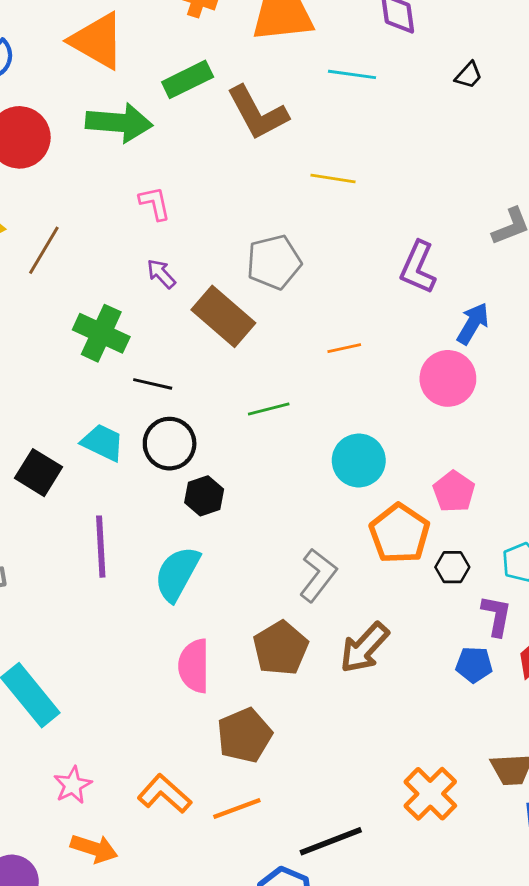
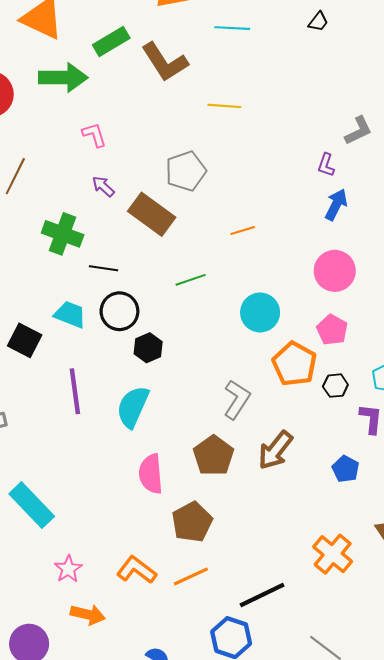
purple L-shape: (418, 267) -> (326, 165), moved, size x0.6
pink circle: (448, 378) -> (335, 271), moved
blue pentagon: (474, 665) -> (346, 469), moved, turned 30

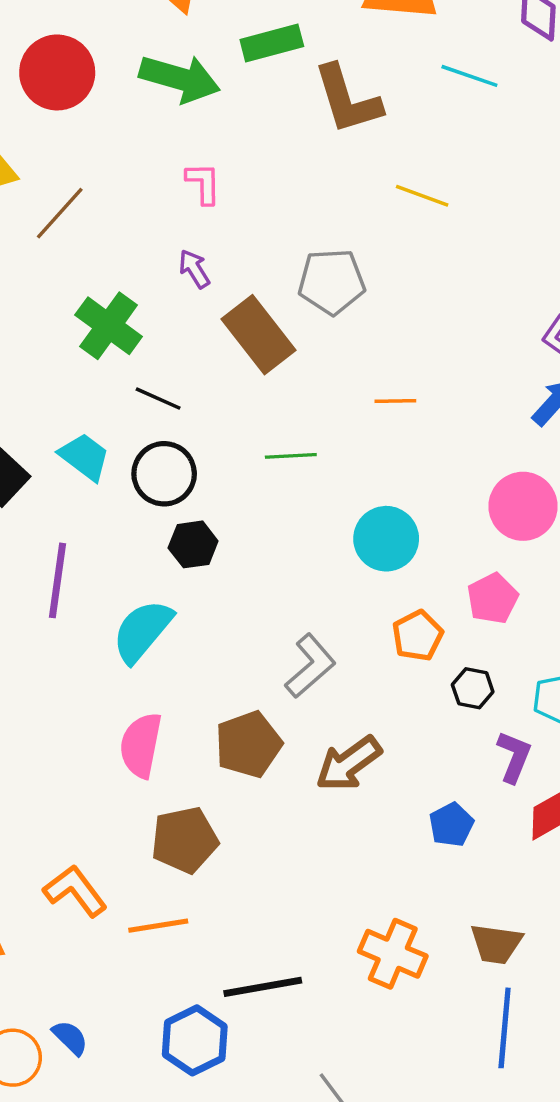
orange pentagon: (294, 364) -> (418, 636), size x0.7
orange cross: (333, 554) -> (393, 954), turned -33

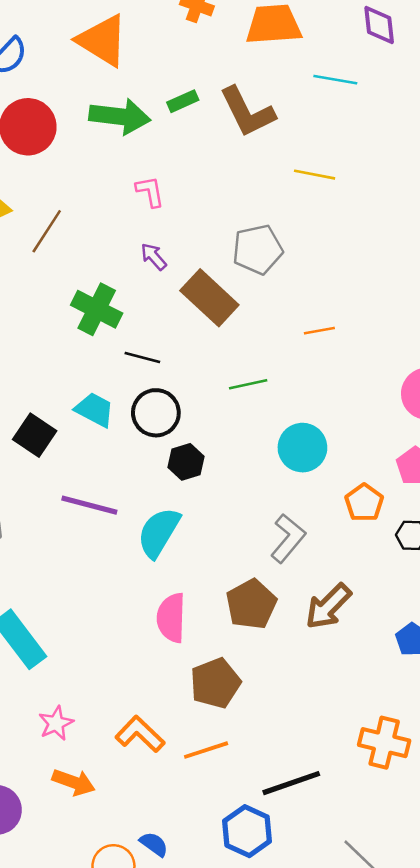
green rectangle: (272, 43) -> (183, 101), moved, size x0.7
cyan circle: (386, 539) -> (302, 448), moved
purple line: (58, 580) -> (89, 505), turned -74

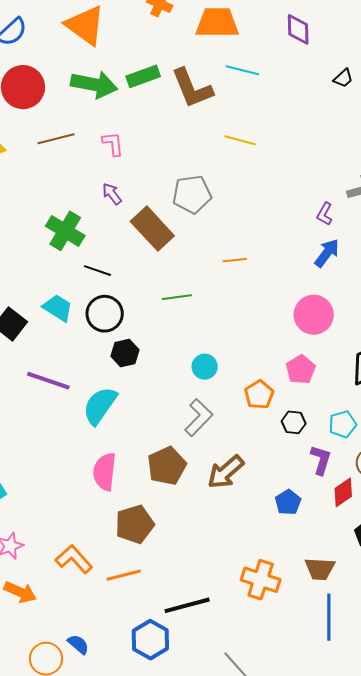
cyan line: (335, 80) -> (242, 70), moved
green rectangle: (183, 101) -> (143, 76), size x1.4
brown line: (47, 231) -> (56, 139), moved, turned 39
cyan circle: (302, 448) -> (205, 367), moved, size x0.7

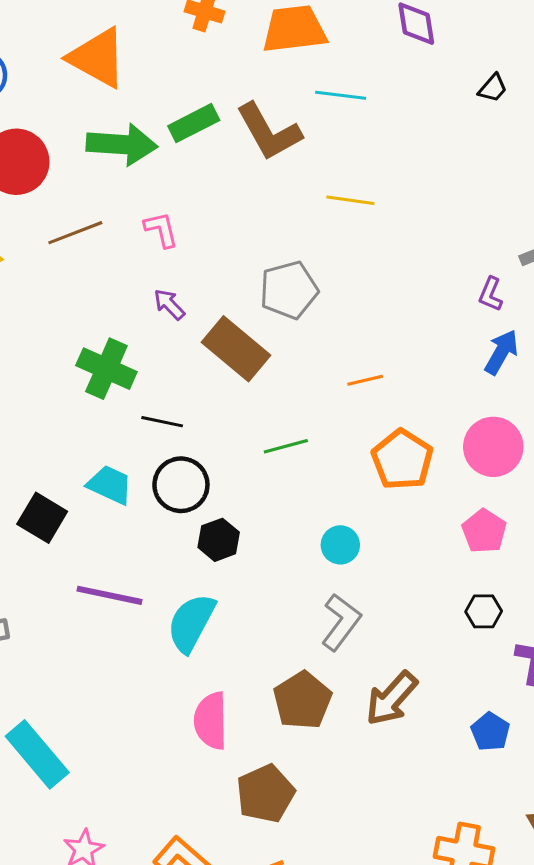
orange pentagon: (259, 395) -> (402, 460), moved, size x1.4

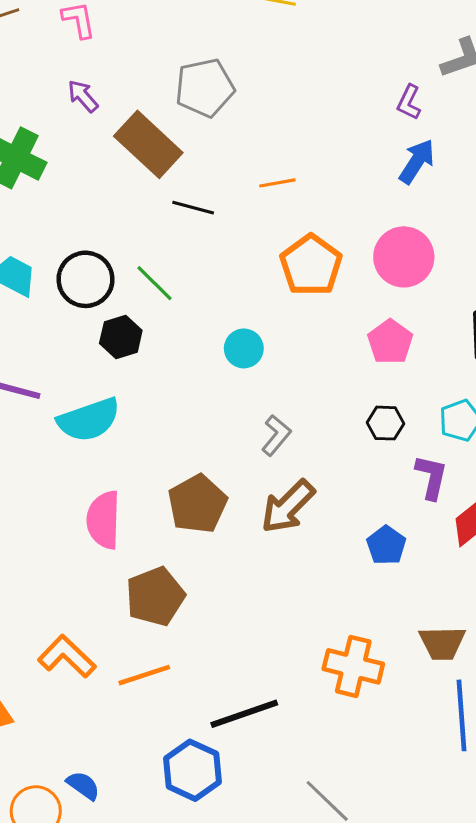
black line: (162, 422) -> (193, 208), moved
green line: (286, 446) -> (155, 283), moved, turned 57
gray L-shape: (341, 622) -> (276, 435), moved, size x0.7
cyan semicircle: (191, 623) -> (89, 420), turned -140

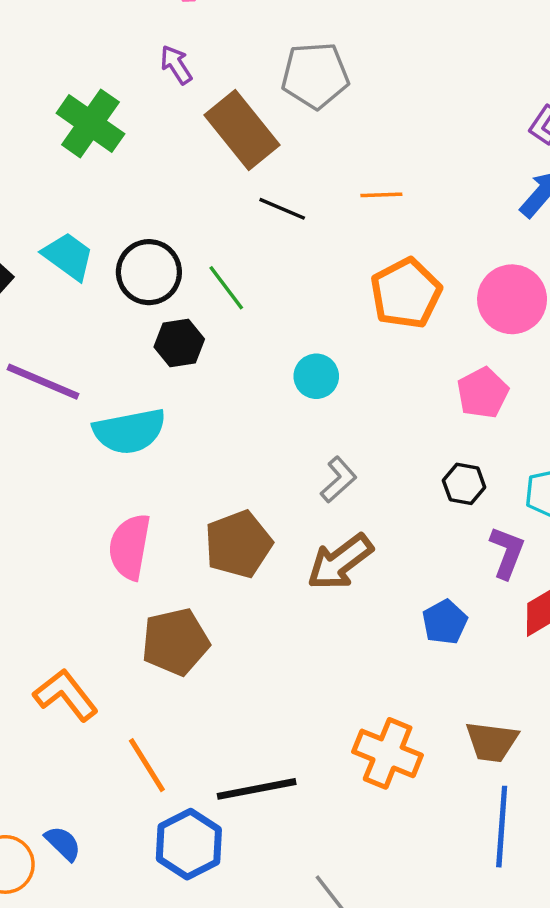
orange line: (144, 675) -> (147, 765), moved, turned 68

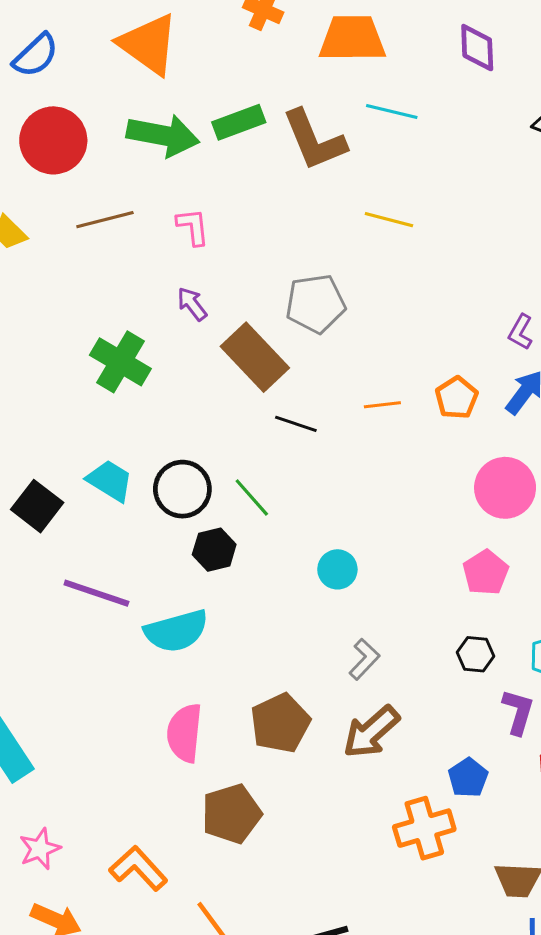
orange pentagon: (406, 293) -> (457, 398), moved, size x0.7
orange cross: (388, 753) -> (424, 828), moved, turned -34

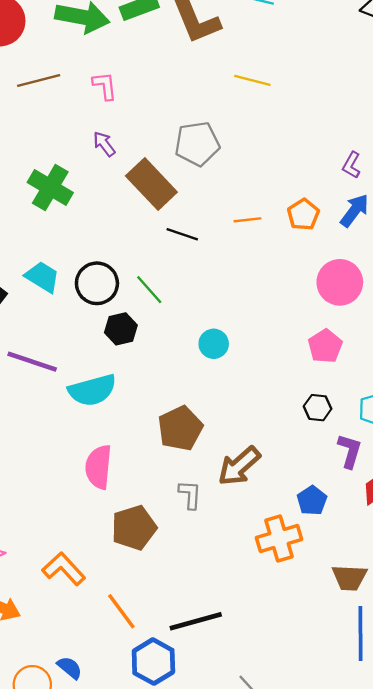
gray L-shape: (364, 659) -> (190, 495), moved, turned -40
brown pentagon: (280, 723) -> (180, 428), moved

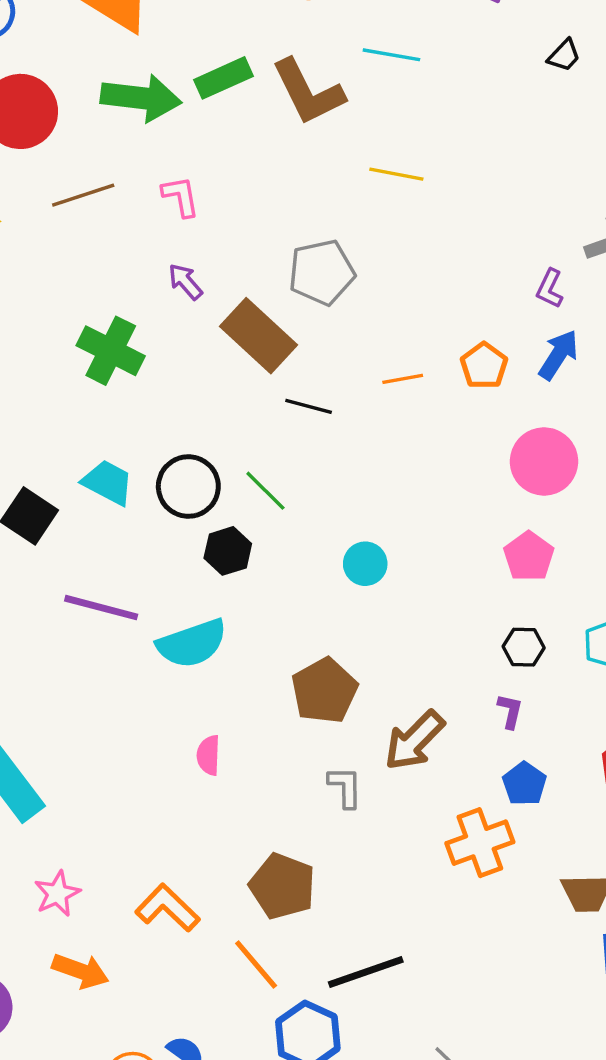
purple L-shape: (350, 451) -> (510, 711), moved, size x0.7
pink semicircle: (99, 467) -> (208, 755), size x0.6
brown pentagon: (134, 528) -> (282, 886), moved, turned -30

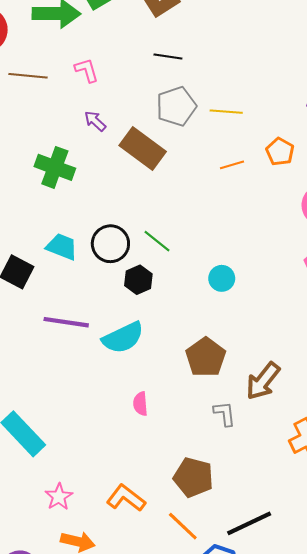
yellow line: (396, 174) -> (226, 112), moved
brown line: (83, 195) -> (28, 76), turned 30
black line: (309, 406) -> (168, 57), moved

